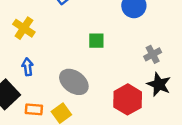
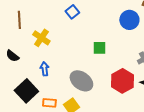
red hexagon: (128, 99) -> (122, 81), moved

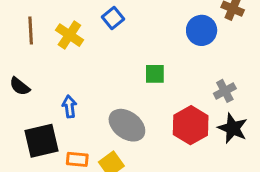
yellow cross: (41, 38) -> (69, 35), moved
black square: (26, 91) -> (41, 141), turned 30

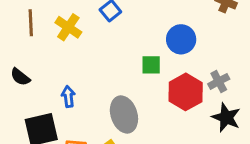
blue circle: (202, 30) -> (181, 39), moved
gray ellipse: (127, 125) -> (124, 114), turned 36
red hexagon: (191, 125) -> (186, 92), moved

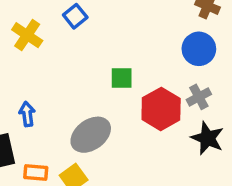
blue circle: (181, 39) -> (199, 49), moved
gray ellipse: (124, 114) -> (91, 135), turned 72

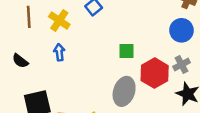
blue arrow: (27, 114) -> (59, 52), moved
gray ellipse: (91, 135) -> (124, 91), moved, turned -36

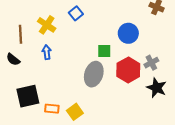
brown line: (29, 17) -> (20, 34), moved
blue circle: (182, 30) -> (128, 33), moved
gray ellipse: (124, 91) -> (94, 74), moved

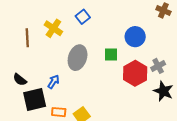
blue arrow: (47, 52) -> (53, 82), moved, turned 40
black semicircle: (13, 59) -> (20, 80), moved
gray ellipse: (94, 74) -> (78, 58), moved

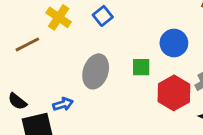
yellow cross: (53, 28) -> (59, 17), moved
brown line: (27, 38) -> (27, 44), turned 66
blue arrow: (53, 82) -> (63, 104), turned 40

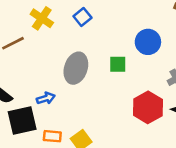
red hexagon: (174, 93) -> (148, 107), moved

